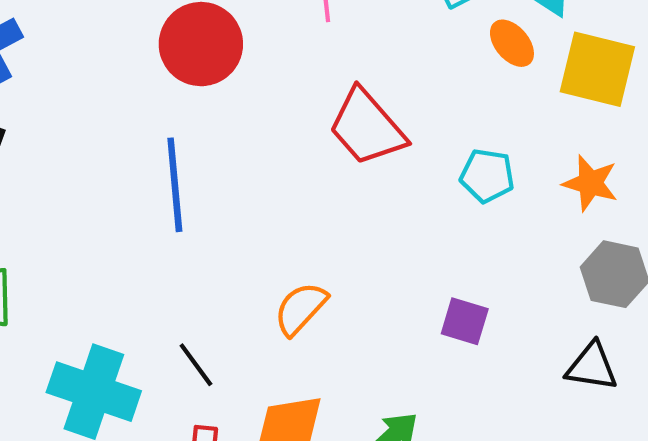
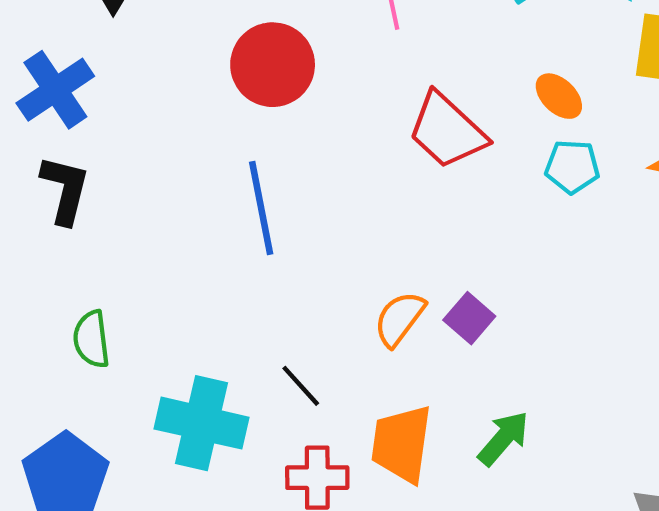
orange ellipse: (512, 43) -> (559, 96), moved
purple square: (465, 321) -> (469, 318), moved, turned 30

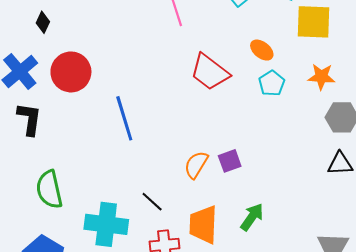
red circle: (273, 65) -> (71, 72), moved
cyan pentagon: (572, 167) -> (272, 83), turned -30
purple square: (469, 318) -> (230, 161), turned 35
green semicircle: (91, 339) -> (49, 189), size x1.4

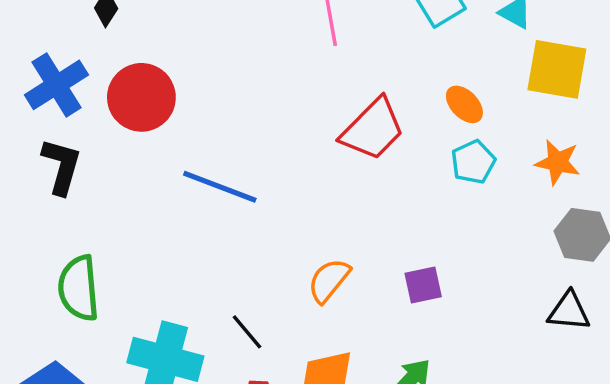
red trapezoid: (210, 72) -> (373, 129), turned -90
blue line: (124, 118) -> (220, 187), turned -60
purple square: (230, 161) -> (423, 285), moved

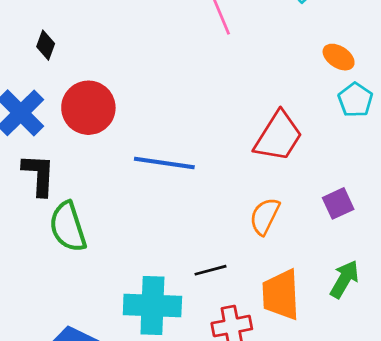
red trapezoid: (373, 129) -> (278, 136), moved
green semicircle: (79, 288) -> (68, 227), moved
black line: (247, 332) -> (210, 270), turned -52

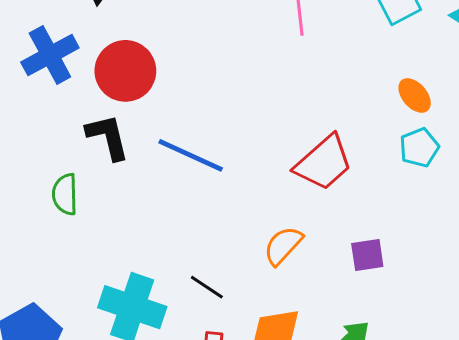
black L-shape: (39, 175) -> (108, 137), moved, turned -33
green semicircle: (68, 227) -> (65, 194), size x0.7
black line: (210, 270) -> (207, 287), turned 32

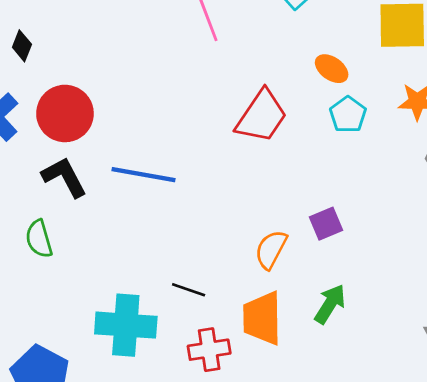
red trapezoid: (323, 163) -> (262, 116), moved
orange semicircle: (283, 246) -> (271, 249), moved

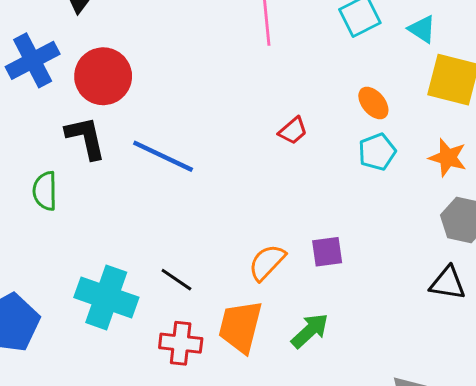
red trapezoid: (262, 116) -> (293, 131), size x0.5

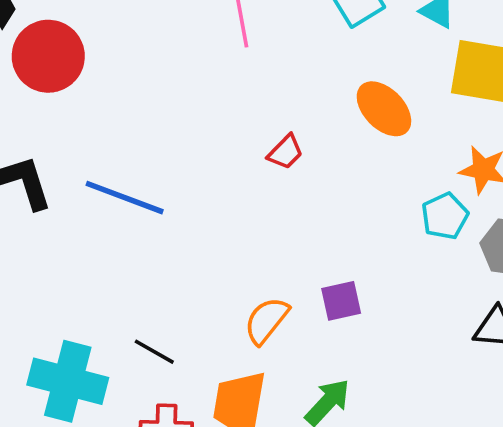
red circle: (103, 76) -> (48, 56), moved
orange ellipse: (373, 103) -> (384, 109), size x1.4
cyan pentagon: (377, 152) -> (445, 216), moved

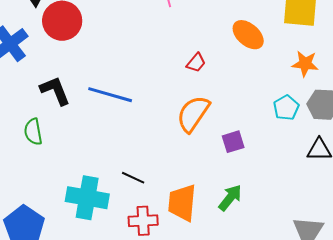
cyan pentagon: (445, 216) -> (286, 108), moved
orange semicircle: (266, 321) -> (193, 114), moved, size x1.4

